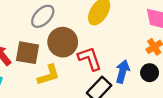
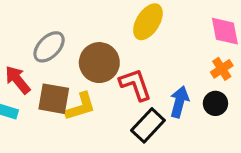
gray ellipse: (43, 16) -> (49, 47), moved
brown square: (27, 53) -> (54, 99), moved

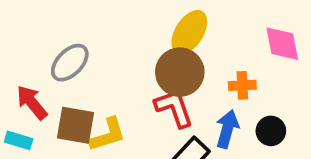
brown circle: (99, 63) -> (180, 72), moved
orange cross: (222, 69) -> (242, 85), moved, turned 30

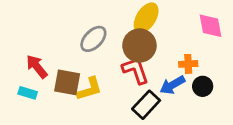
gray ellipse: (70, 63) -> (93, 39), moved
orange cross: (242, 85) -> (188, 64), moved
blue arrow: (227, 129) -> (172, 85), turned -135

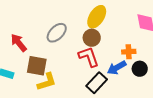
brown circle: (139, 46) -> (92, 38), size x0.7
red arrow: (37, 67) -> (19, 43), moved
yellow L-shape: (89, 89) -> (47, 82), moved

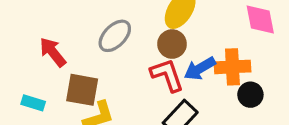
orange cross: (129, 52) -> (232, 67), size x1.5
blue arrow: (117, 68) -> (200, 69), moved

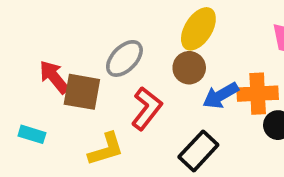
red L-shape: (167, 75) -> (147, 108), moved, turned 57
brown square: (82, 90) -> (82, 92), moved

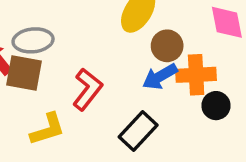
gray ellipse: (124, 58) -> (33, 40), moved, turned 39
brown circle: (189, 68) -> (167, 46), moved

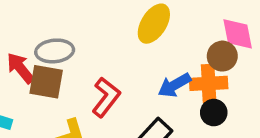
brown circle: (167, 46) -> (222, 56), moved
black circle: (216, 106) -> (214, 113), moved

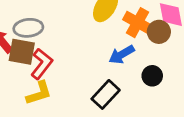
orange cross: (209, 83) -> (138, 23), moved, turned 32
red L-shape: (106, 97) -> (42, 64), moved

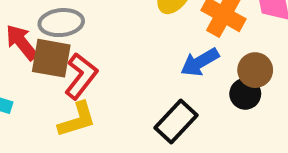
brown circle: (159, 32) -> (255, 70), moved

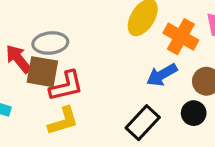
red L-shape: (81, 76) -> (66, 86), turned 39
black circle: (245, 94) -> (194, 113), moved

